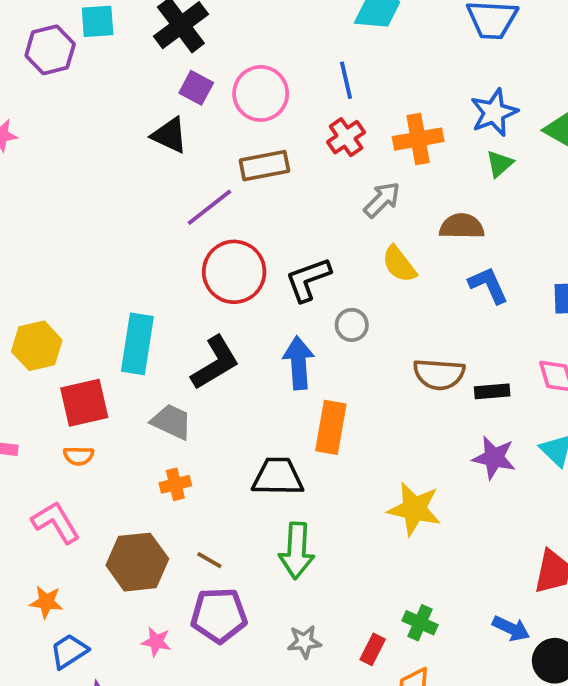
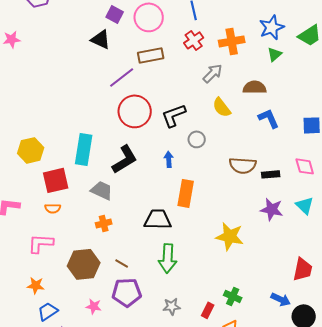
blue arrow: (299, 363) -> (169, 159), size x0.6
pink L-shape: (56, 522) -> (41, 243), turned -56

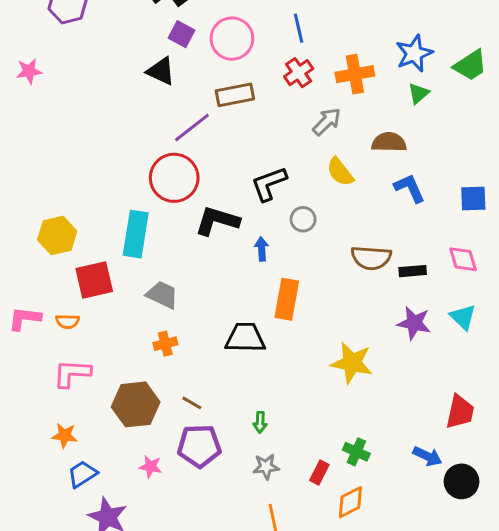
red circle: (135, 111) -> (174, 178), moved
black L-shape: (125, 159) -> (217, 221), moved, turned -132
orange semicircle: (53, 208) -> (68, 321), moved
green arrow: (168, 258) -> (260, 422), moved, size x0.5

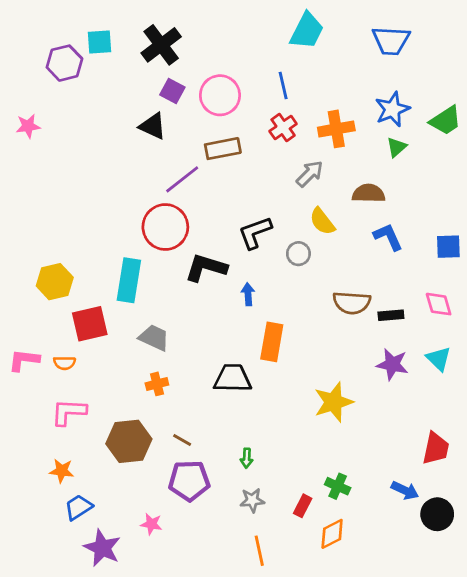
gray circle: (303, 219) -> (298, 254), moved
yellow star: (352, 363) -> (333, 402), turned -30
pink star: (150, 467) -> (151, 524), moved

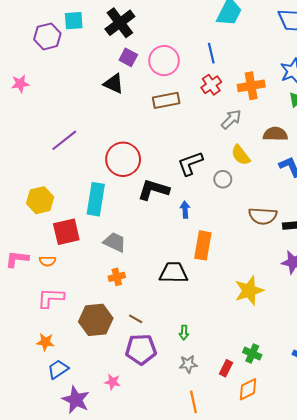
purple line: (182, 179) -> (64, 140), moved

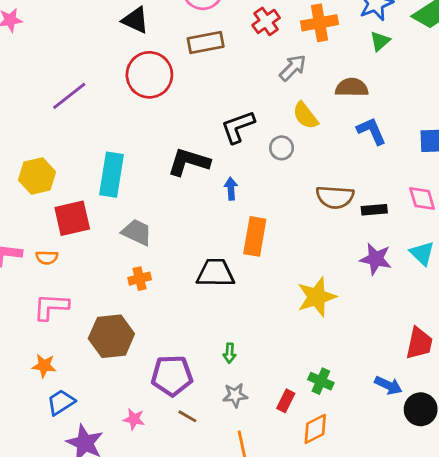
red circle: (123, 159) -> (149, 75), moved
brown line: (136, 319) -> (187, 416), moved

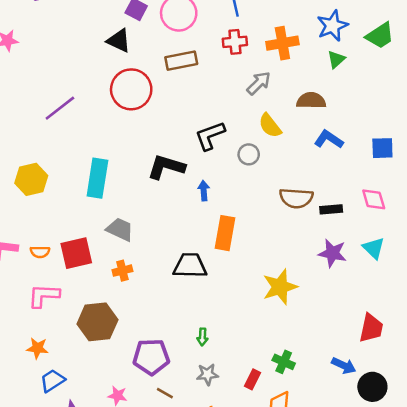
red cross: (266, 21) -> (235, 42), turned 30
blue L-shape: (371, 131) -> (329, 139), turned -32
red square: (72, 218) -> (76, 253), moved

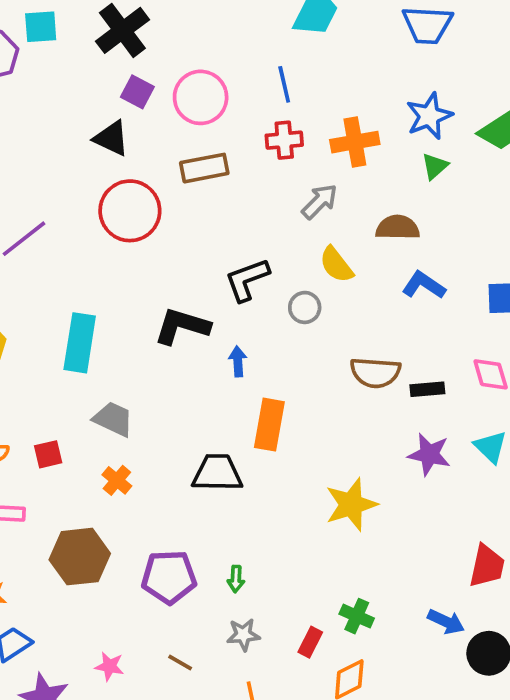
red square: (76, 253) -> (48, 454), size x0.6
orange cross: (122, 271) -> (117, 480), turned -36
purple pentagon: (151, 357) -> (169, 577), moved

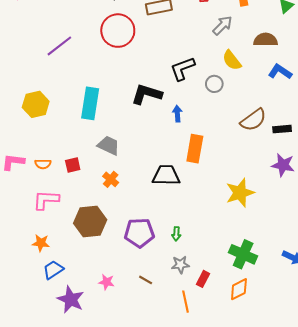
brown semicircle: (375, 373) -> (253, 120), turned -40
green cross: (357, 616) -> (243, 254), size x1.5
red rectangle: (310, 642) -> (203, 279), moved

